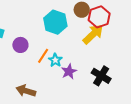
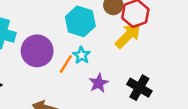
purple circle: (20, 45) -> (37, 51), size x1.6
cyan star: (55, 60) -> (82, 55), moved

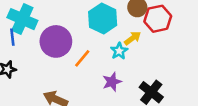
yellow arrow: (128, 36) -> (133, 38), moved, size x0.6
cyan star: (82, 55) -> (119, 51), moved

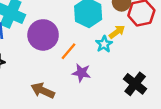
purple star: (112, 82) -> (81, 73), moved, turned 30

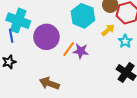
cyan star: (104, 44) -> (125, 41), moved
purple star: (81, 73) -> (81, 51), moved

